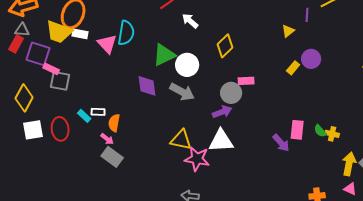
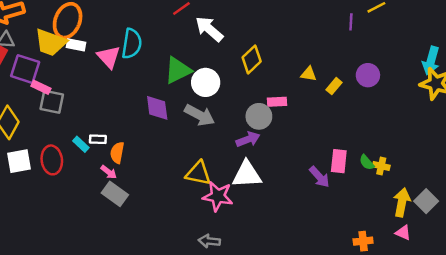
white arrow: (190, 21) -> (209, 29), size x1.4
yellow triangle: (288, 31) -> (309, 74), moved, turned 48
purple circle: (311, 59) -> (368, 75), moved

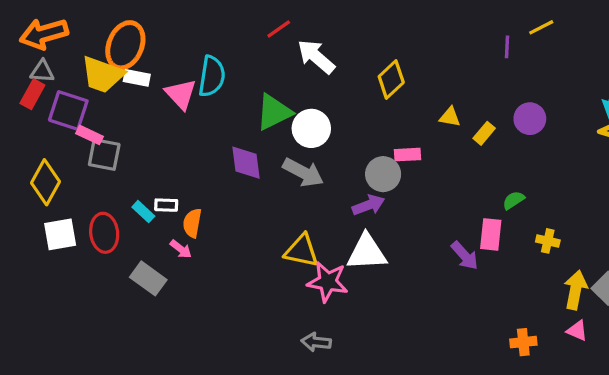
yellow diamond: (252, 59) -> (391, 80), moved
green semicircle: (367, 162) -> (514, 200), moved, turned 98
gray rectangle: (115, 194) -> (148, 278), moved

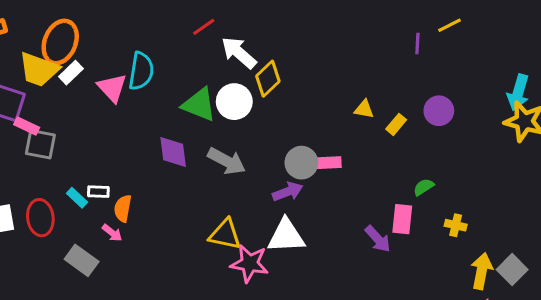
white rectangle: (137, 78) -> (71, 73), turned -55
yellow diamond: (391, 80) -> (268, 79), moved
green triangle: (274, 112) -> (199, 105), turned 48
white circle: (311, 128) -> (234, 102), moved
pink rectangle: (408, 155) -> (329, 163), moved

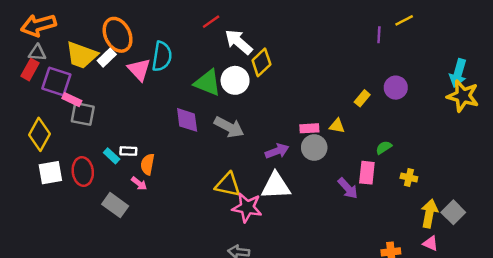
orange ellipse: (60, 42) -> (118, 35), moved, turned -48
yellow triangle: (364, 109) -> (337, 126), moved
gray circle: (301, 163) -> (314, 148), moved

